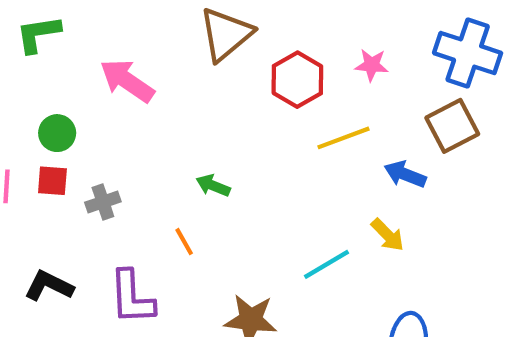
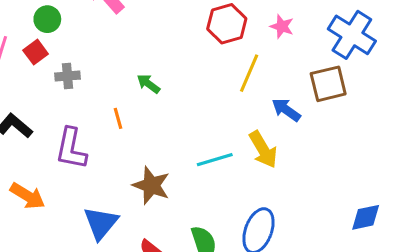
yellow line: (343, 138) -> (249, 73), turned -60
red square: (52, 181) -> (36, 52), turned 35
yellow arrow: (388, 235) -> (263, 150), size x1.4

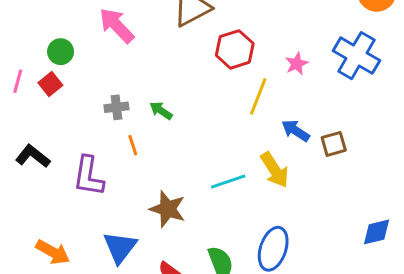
pink star: (282, 26) -> (297, 64), moved, turned 30
gray cross: (68, 76) -> (116, 107), moved
brown square: (328, 84) -> (334, 144), moved, size x0.7
orange arrow: (28, 196) -> (53, 252), moved

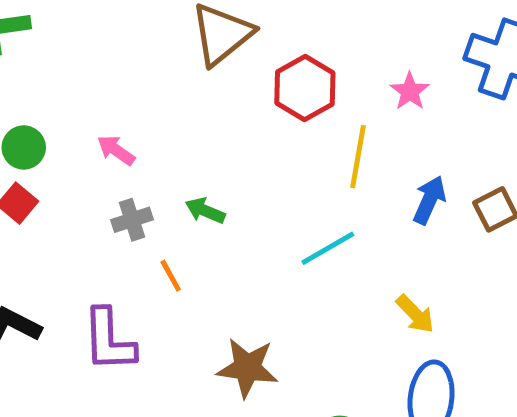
pink arrow: (117, 26) -> (116, 150), moved, size x0.6
blue arrow: (296, 131) -> (429, 200), turned 92
yellow arrow: (275, 170) -> (415, 314), moved, size x0.7
cyan line: (228, 182) -> (328, 248), moved

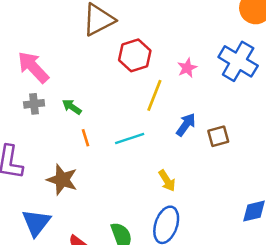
pink arrow: (116, 150) -> (33, 67), size x1.8
orange line: (171, 276) -> (86, 138), moved
brown star: (247, 368) -> (62, 180), moved

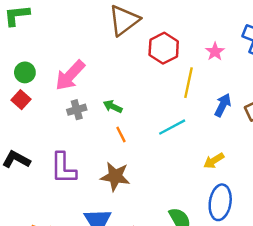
pink arrow: (33, 67) -> (70, 75), turned -84
orange line: (86, 138) -> (121, 135), moved
yellow arrow: (167, 181) -> (214, 161), turned 100

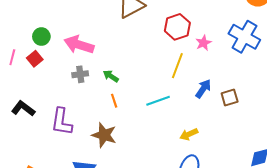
red hexagon: (164, 48) -> (177, 27), moved
pink arrow: (70, 75) -> (79, 45), turned 56

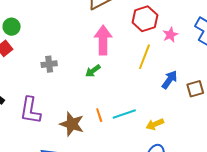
pink arrow: (79, 45) -> (103, 40), moved, turned 72
green arrow: (111, 76) -> (93, 71), moved, turned -70
orange line: (114, 101) -> (99, 115), moved
cyan line: (158, 101) -> (124, 114), moved

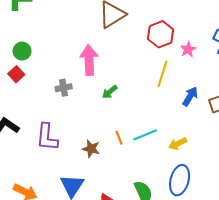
pink arrow: (103, 40) -> (89, 60), moved
brown star: (72, 124) -> (91, 149), size x0.7

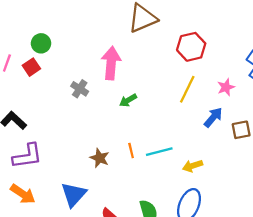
pink star: (188, 49) -> (226, 87), moved
gray cross: (64, 88) -> (80, 89), turned 35
purple L-shape: (47, 137) -> (27, 156), moved, turned -112

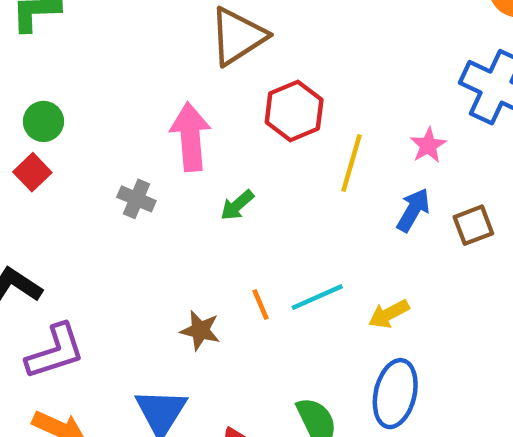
red hexagon: (191, 47) -> (294, 111), moved

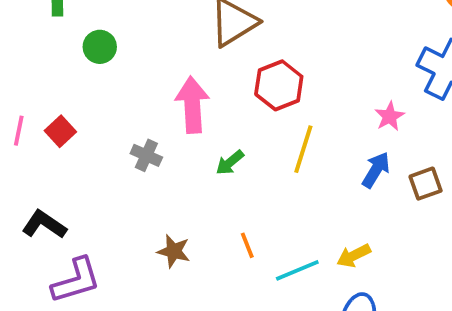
green circle: (43, 121) -> (100, 47), moved
yellow line: (352, 163) -> (303, 149), moved
cyan line: (317, 297) -> (297, 270), moved
brown star: (200, 330) -> (174, 251), moved

